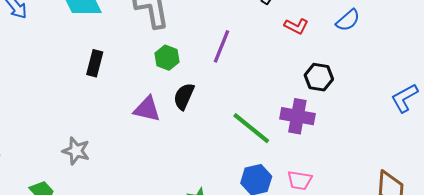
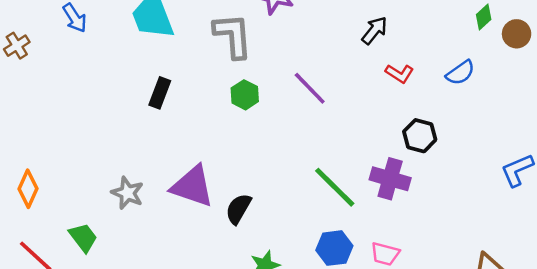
purple line: (221, 46) -> (310, 88), turned -72
black semicircle: (184, 96) -> (238, 209), moved
purple triangle: (147, 109) -> (192, 186), moved, size x1.4

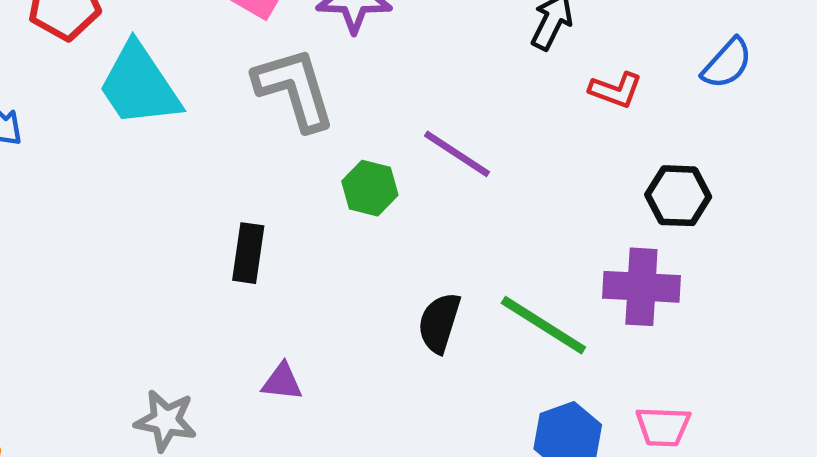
black rectangle: (160, 93) -> (248, 253), moved
green hexagon: (245, 95) -> (370, 188), moved
purple triangle: (192, 186) -> (282, 382), size x0.5
black semicircle: (238, 209) -> (439, 323), moved

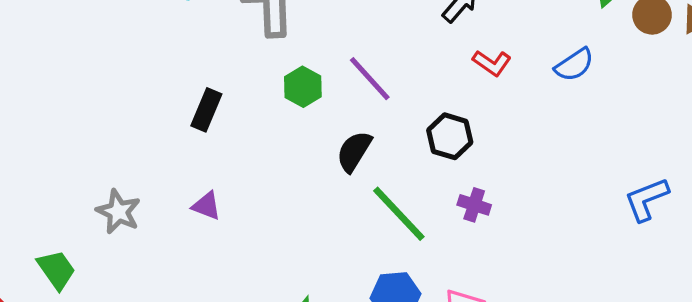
black hexagon: (678, 196) -> (450, 136), moved
purple cross: (641, 287) -> (474, 205), size x0.6
black semicircle: (439, 323) -> (354, 151), moved

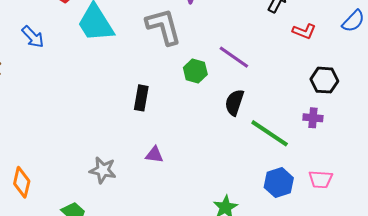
black hexagon: (450, 136) -> (324, 80), moved

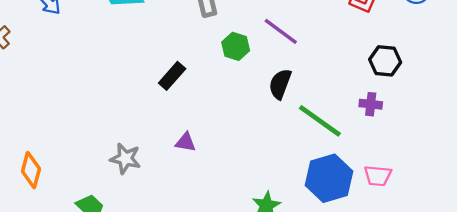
black rectangle: (141, 98) -> (172, 76), turned 30
blue hexagon: (279, 183) -> (329, 178), size x1.4

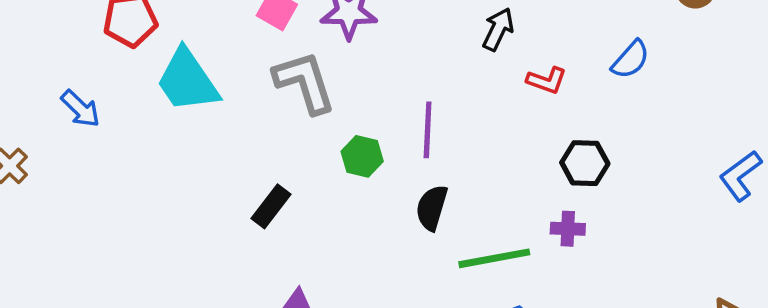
purple line: (281, 31) -> (428, 130), turned 60
green line: (320, 121) -> (494, 258), turned -42

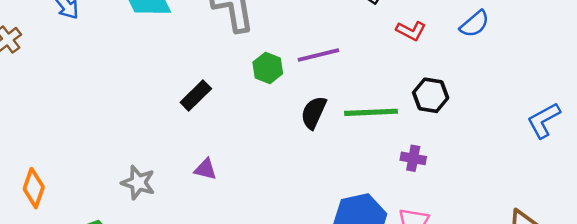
purple line: (428, 130) -> (318, 55), turned 66
purple cross: (568, 229) -> (413, 158), moved
green line: (494, 258) -> (371, 112), moved

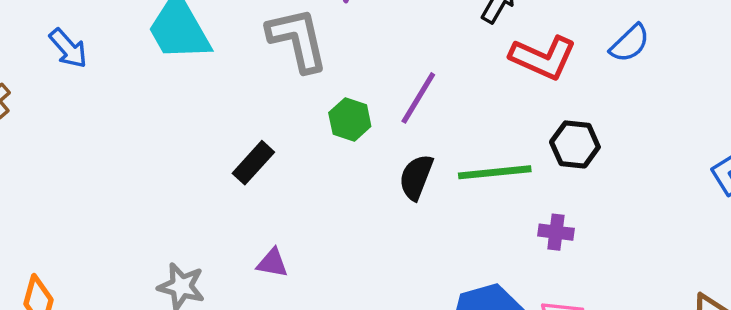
red L-shape: (411, 31) -> (543, 58), size x1.6
purple line: (318, 55) -> (418, 98), turned -42

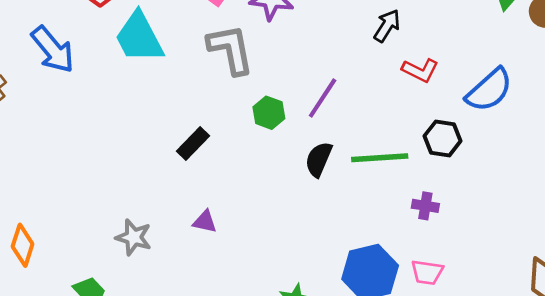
blue semicircle: (630, 43) -> (489, 90), moved, size x1.5
blue arrow: (68, 48) -> (53, 50), size x1.5
red L-shape: (543, 58) -> (420, 70), size x0.7

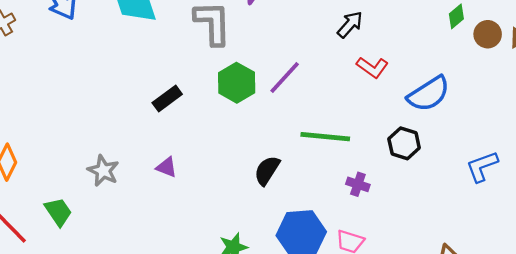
green hexagon: (269, 113) -> (237, 83), size x1.4
black hexagon: (443, 138) -> (404, 143), moved
black semicircle: (319, 159) -> (267, 170), moved

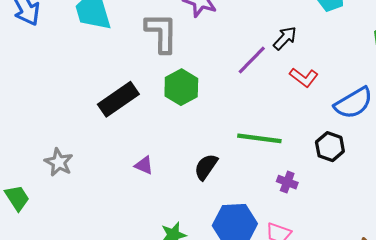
purple line: (285, 78) -> (252, 60), moved
black rectangle: (167, 99) -> (118, 99), size x1.5
purple triangle: (167, 167) -> (144, 165), moved

